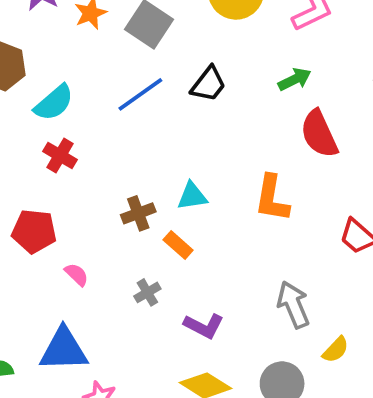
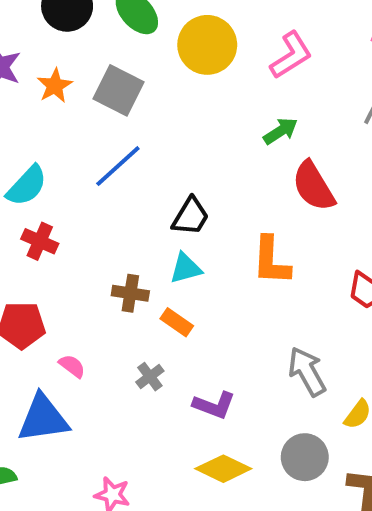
black trapezoid: (208, 84) -> (191, 216), moved
brown cross: (138, 213) -> (130, 293), turned 36
blue triangle: (64, 350) -> (43, 418), moved

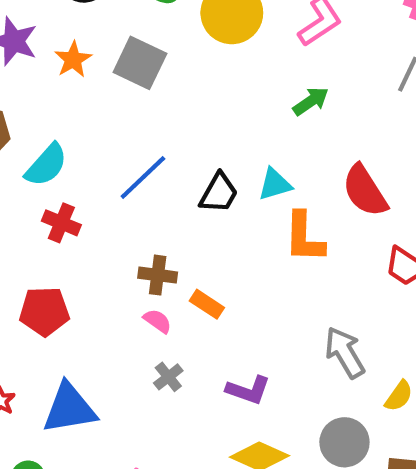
blue line: (118, 166) -> (143, 178), moved
red semicircle: (313, 186) -> (365, 191), moved
cyan triangle: (186, 268) -> (275, 184), moved
pink semicircle: (72, 366) -> (158, 321), moved
gray cross: (150, 377) -> (168, 377), moved

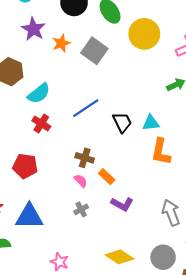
black trapezoid: (219, 193) -> (122, 122), turned -65
purple L-shape: (248, 390) -> (122, 204), moved

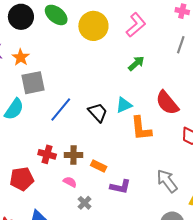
gray square: (94, 51) -> (33, 83), moved, turned -30
red cross: (41, 124) -> (47, 154), moved
pink semicircle: (81, 181) -> (70, 182), moved

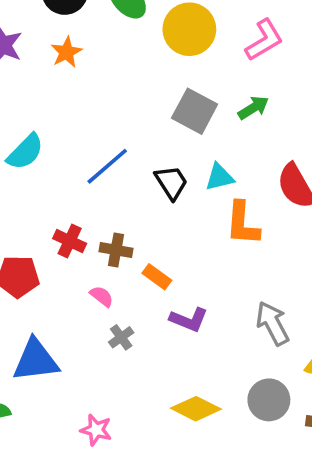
orange star: (21, 57) -> (66, 52), moved
gray square: (33, 83) -> (195, 111), moved, turned 30

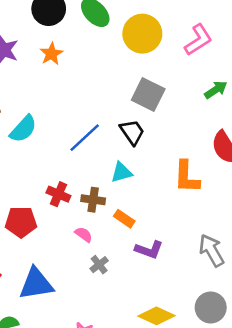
green arrow: (253, 108) -> (216, 90), moved
cyan triangle: (219, 177) -> (121, 172), moved
black trapezoid: (171, 182) -> (132, 132), moved

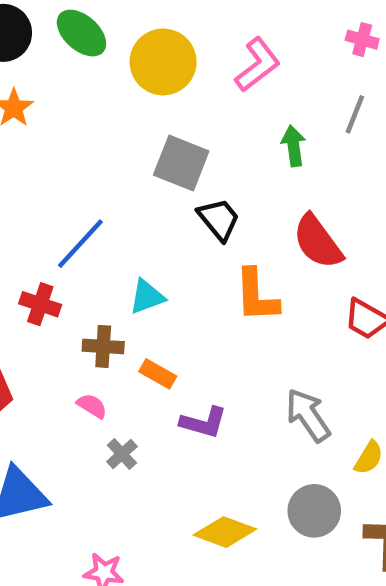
green arrow: (216, 90) -> (293, 146), turned -60
black trapezoid: (132, 132) -> (219, 219), moved
red cross: (58, 194) -> (40, 304), moved

